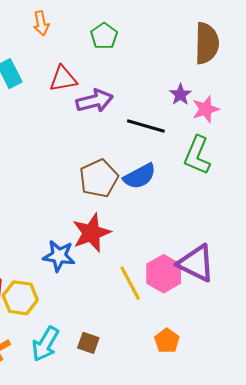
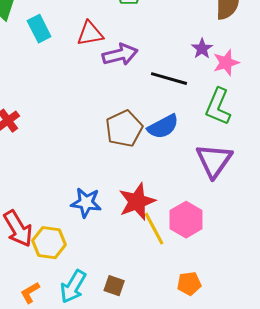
red star: (91, 233) -> (137, 202), moved
purple triangle: (196, 263) -> (214, 161), moved, turned 39
orange pentagon: (167, 341) -> (189, 284), turned 30

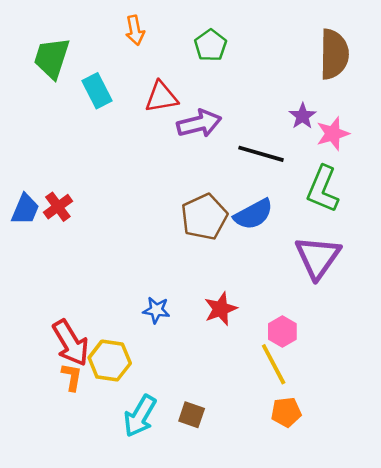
red star: (137, 202) -> (221, 309), size x0.7
blue star: (86, 203) -> (156, 310), size x0.7
pink hexagon: (186, 220) -> (282, 332), size x0.7
yellow line: (154, 229) -> (274, 364), moved
orange L-shape: (30, 293) -> (72, 377), moved, turned 130

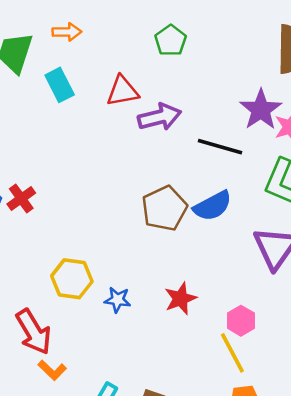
orange arrow: (135, 30) -> (67, 32), moved, turned -80
purple star: (303, 116) -> (261, 110), size x1.6
yellow hexagon: (110, 361) -> (72, 279), moved
orange L-shape: (72, 377) -> (52, 370), moved, turned 124

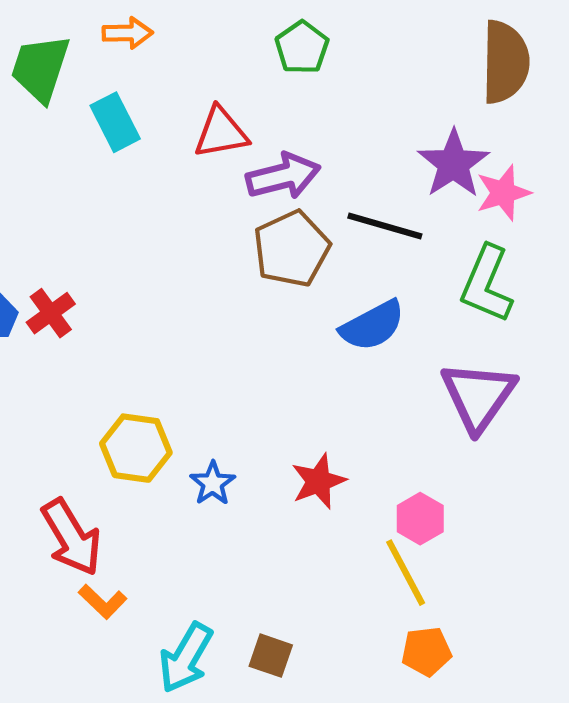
brown pentagon: (164, 208) -> (292, 249), moved
blue star: (118, 300) -> (213, 483), turned 30

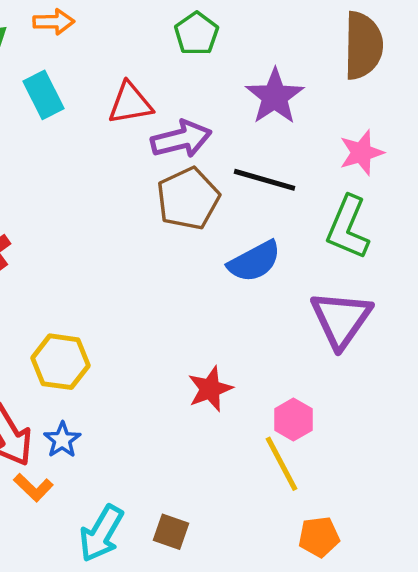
purple star: (453, 164) -> (275, 97), moved
blue star: (213, 483) -> (62, 440), moved
orange pentagon: (426, 651) -> (319, 537), moved

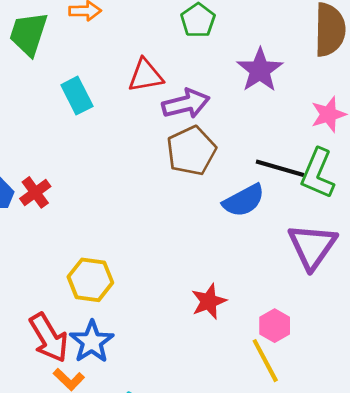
cyan rectangle: (44, 95) -> (77, 96), moved
black line: (265, 180) -> (280, 168), moved
blue star: (62, 440) -> (92, 342), size x1.5

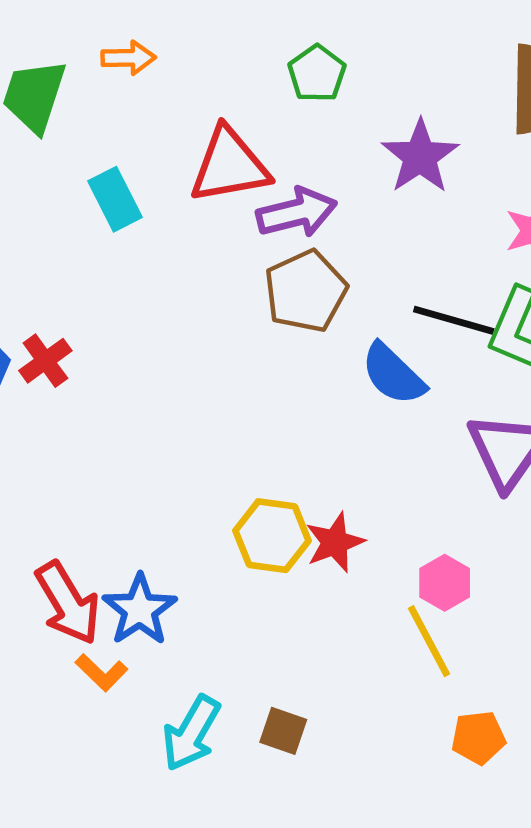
red triangle: (146, 75) -> (229, 165), size x1.4
blue semicircle: (244, 200) -> (393, 374), turned 72
yellow hexagon: (90, 280) -> (272, 536), moved

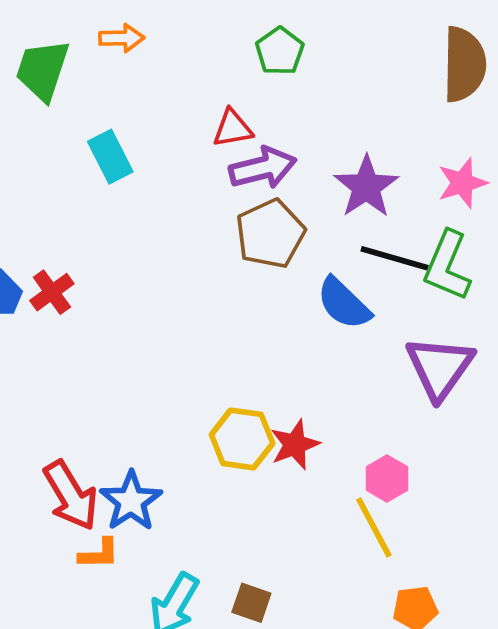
purple star: (420, 157) -> (366, 187), moved
red triangle: (229, 165) -> (233, 128), moved, size x0.6
orange L-shape: (101, 673) -> (99, 554), turned -45

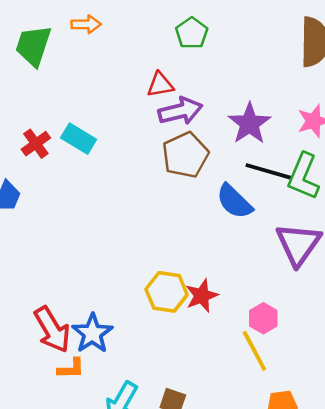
cyan rectangle: (110, 157) -> (79, 139), moved, turned -32
red cross: (52, 292) -> (36, 144), moved

